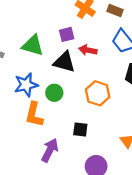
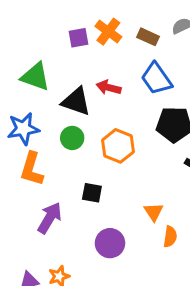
purple square: (67, 34) -> (79, 38), moved
green circle: (54, 93) -> (72, 138), moved

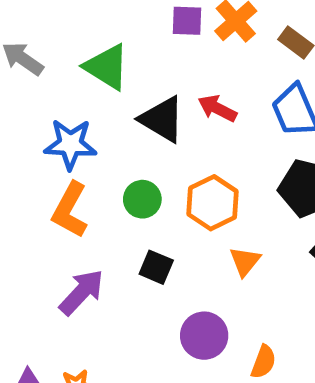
green circle: (72, 138) -> (142, 199), moved
orange triangle: (154, 212) -> (245, 261), moved
purple circle: (110, 243) -> (204, 336), moved

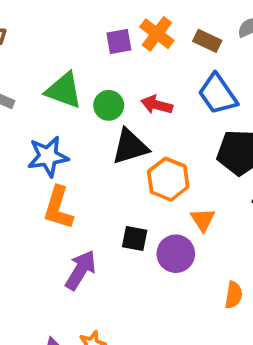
black triangle: (162, 119) -> (130, 147), moved, turned -36
green circle: (142, 199) -> (109, 105), moved
purple circle: (204, 336) -> (176, 254), moved

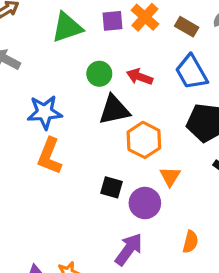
green triangle: (64, 90) -> (67, 27), moved, turned -44
purple arrow: (81, 270) -> (129, 249), moved

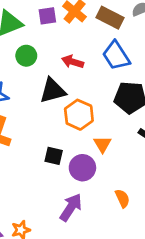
brown rectangle: (187, 27) -> (110, 18), size x1.4
green circle: (99, 74) -> (26, 56), moved
orange semicircle: (190, 242) -> (122, 198), turned -36

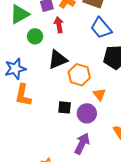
red arrow: (73, 62) -> (59, 25), moved, turned 70

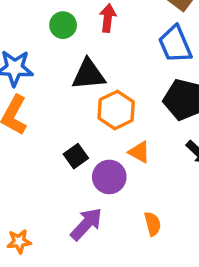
orange triangle: (99, 94) -> (139, 152), turned -40
black square: (65, 107) -> (76, 156), turned 32

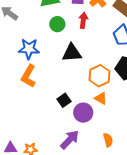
orange hexagon: (116, 110) -> (99, 76), moved

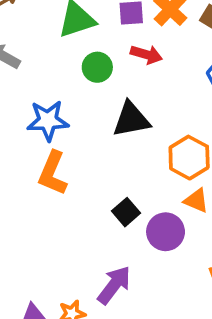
red arrow: (83, 20) -> (146, 54), turned 105
purple arrow: (70, 140) -> (114, 285), moved

